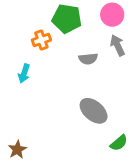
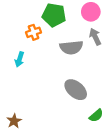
gray semicircle: (88, 59) -> (71, 47), size x1.5

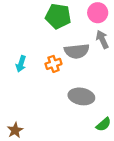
orange cross: (34, 32) -> (53, 64), moved
gray ellipse: (76, 90) -> (81, 96), turned -30

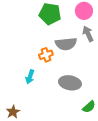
cyan arrow: (21, 64) -> (30, 77), moved

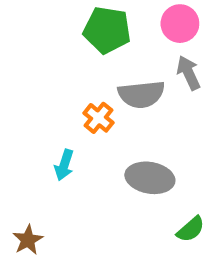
orange cross: (46, 55) -> (99, 118), turned -32

